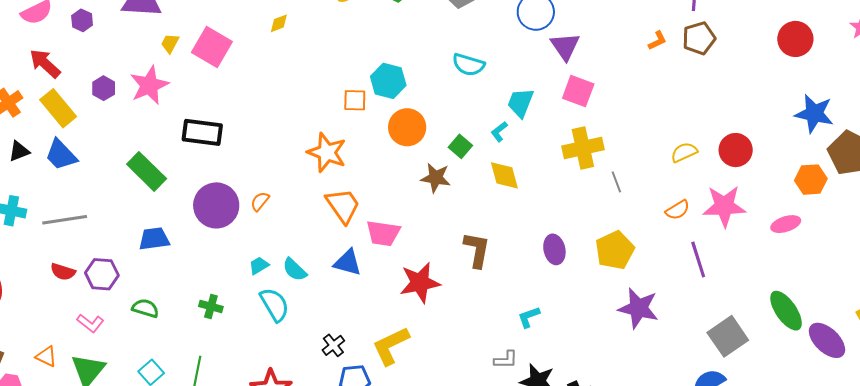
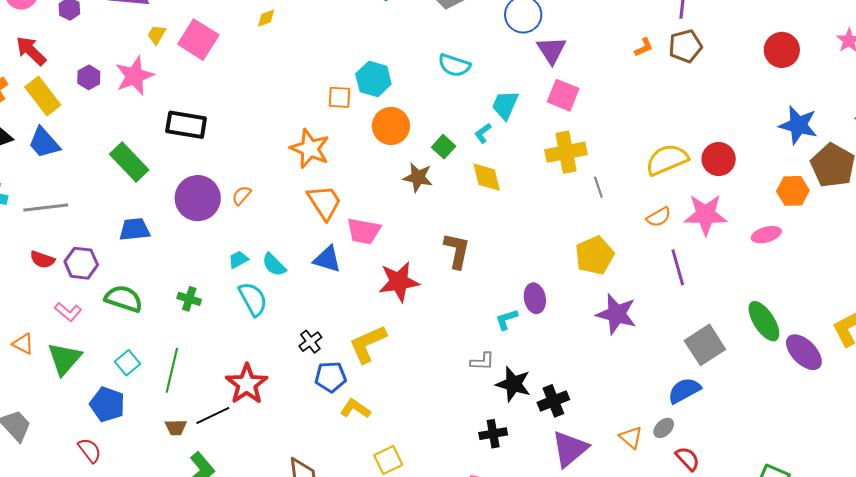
yellow semicircle: (684, 152) -> (667, 160), size x1.6
purple ellipse: (554, 249) -> (535, 298), moved
green semicircle: (145, 308) -> (124, 299), size x1.4

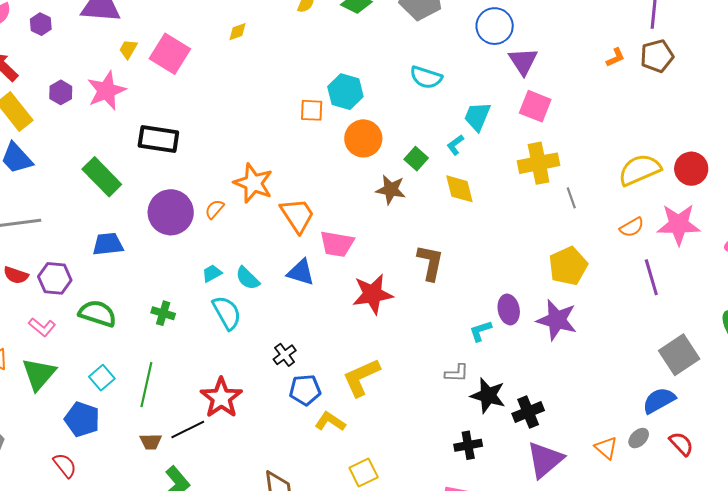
orange star: (310, 149) -> (253, 183), moved
purple star: (616, 314) -> (557, 320), moved
yellow L-shape: (368, 344) -> (361, 377), moved
red semicircle: (688, 459) -> (681, 444), moved

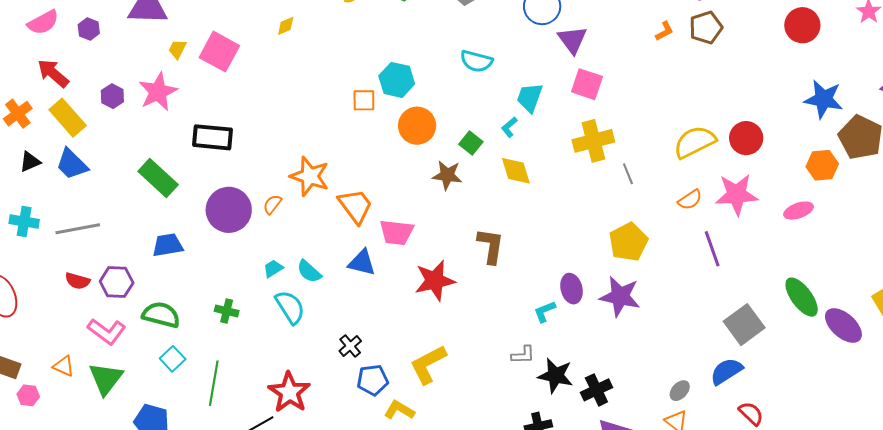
pink L-shape: (42, 327) -> (107, 331), size x1.4
cyan square: (102, 378) -> (173, 359), moved
gray ellipse: (639, 438) -> (680, 391), moved

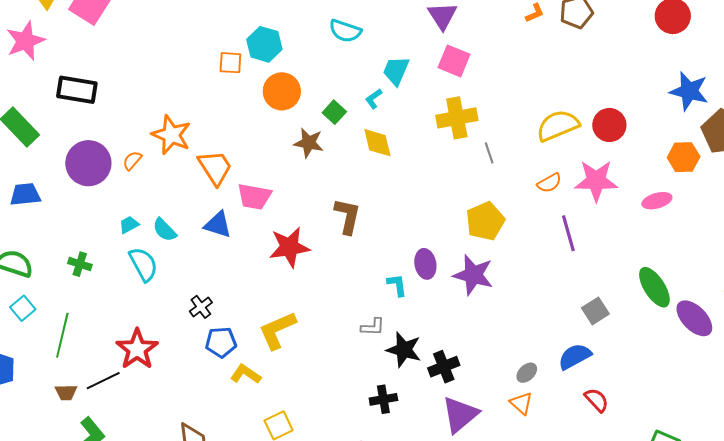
cyan L-shape: (545, 311) -> (397, 285), turned 100
gray square: (744, 325) -> (595, 311), size x0.7

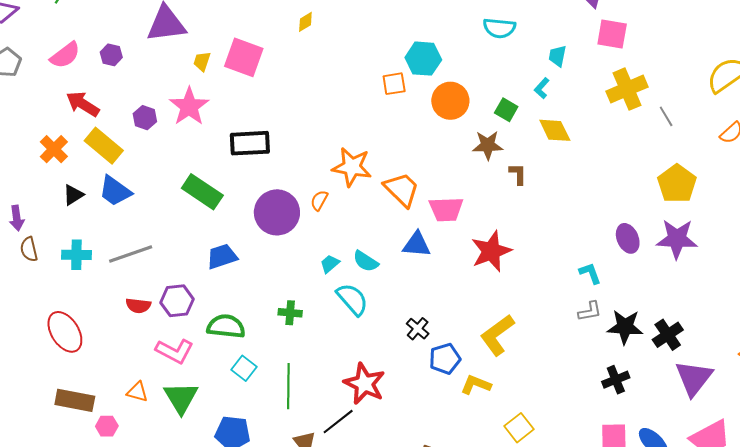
cyan trapezoid: (396, 71) -> (557, 56), size x0.7
brown L-shape: (347, 216) -> (518, 174), moved, size x0.6
cyan L-shape: (397, 285) -> (590, 273), moved

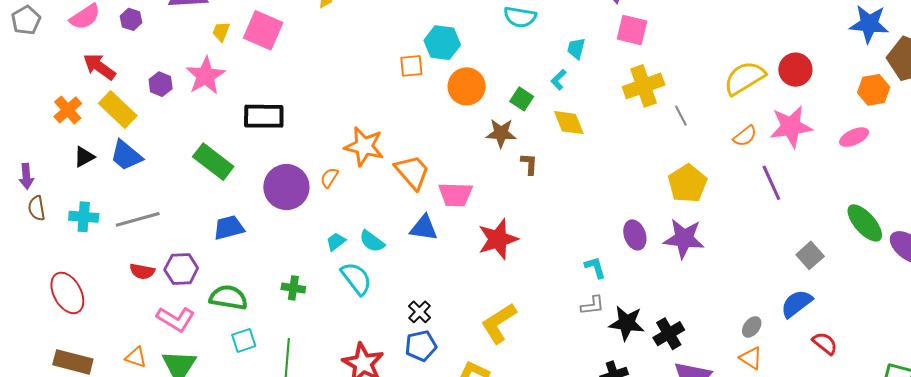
blue pentagon: (445, 359) -> (421, 346), moved
cyan square: (244, 368) -> (244, 340), turned 30

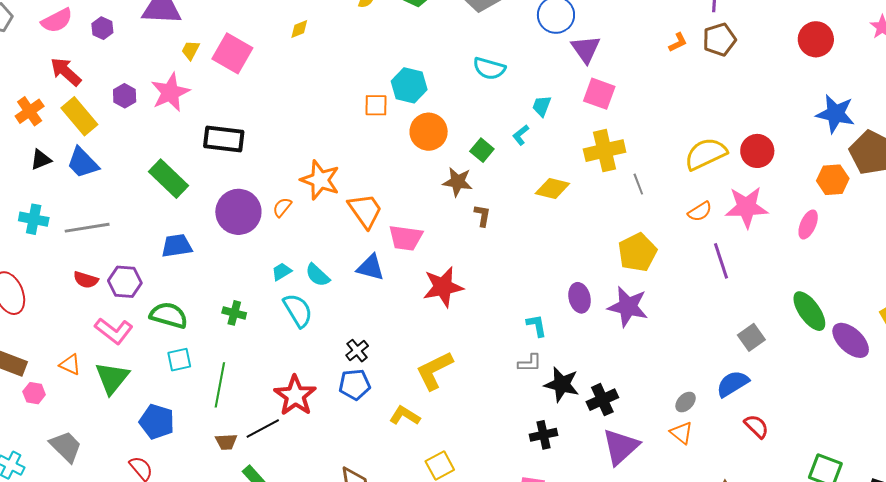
yellow diamond: (569, 123) -> (552, 188), moved, turned -60
pink ellipse: (854, 137) -> (808, 224), turned -48

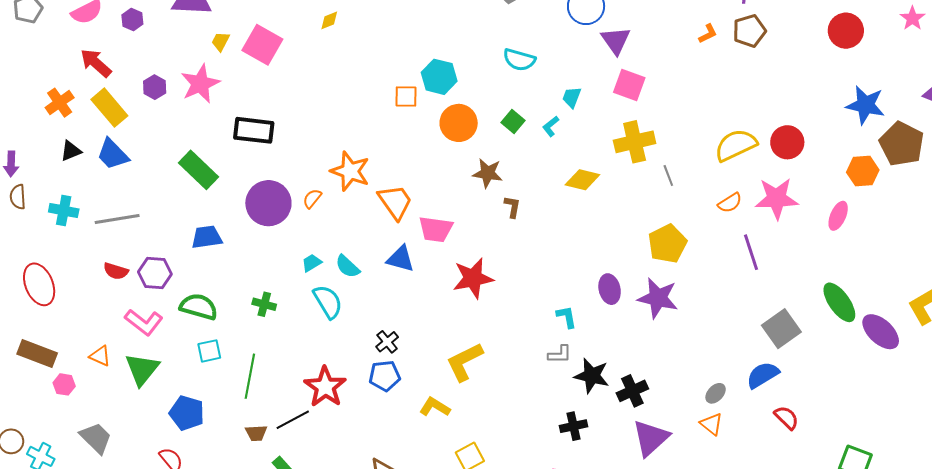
green square: (482, 150) -> (513, 121), moved
gray square: (751, 337) -> (781, 329), size x1.4

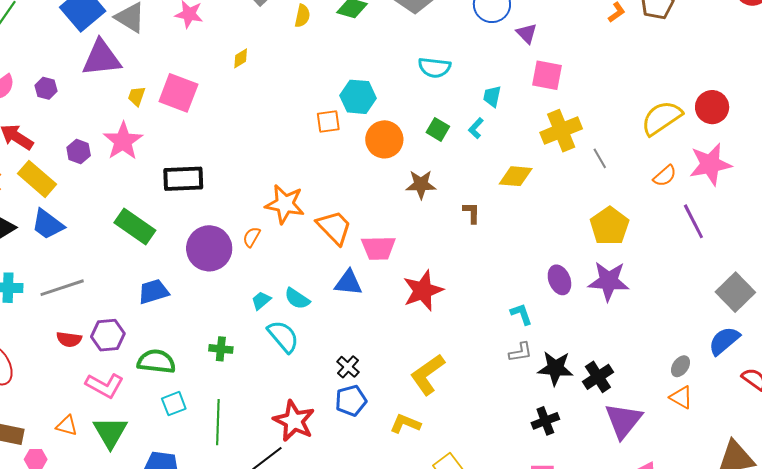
purple triangle: (616, 40) -> (527, 33), size x0.7
brown L-shape: (512, 207) -> (472, 213), moved

